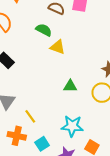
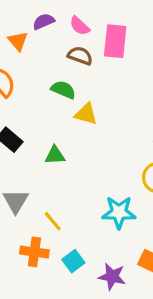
green triangle: (70, 86) -> (55, 155), moved
cyan star: (72, 126) -> (119, 212), moved

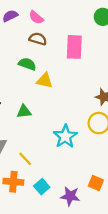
pink rectangle: (115, 41) -> (74, 47), moved
cyan star: (119, 212) -> (65, 136), moved, turned -30

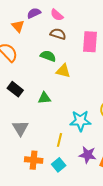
cyan star: (65, 136) -> (80, 121), turned 30
yellow line: (25, 159) -> (60, 140), moved, turned 56
purple star: (70, 196) -> (88, 155), moved

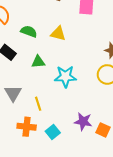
green semicircle: (48, 56) -> (29, 31), moved
cyan star: (80, 121) -> (65, 77), moved
yellow line: (60, 140) -> (38, 104), moved, turned -32

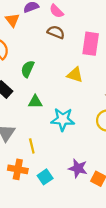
green semicircle: (29, 31) -> (28, 69), turned -91
yellow triangle: (58, 34) -> (75, 75), moved

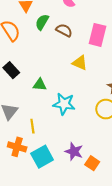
brown semicircle: (56, 32) -> (64, 30), moved
green semicircle: (28, 69) -> (42, 22), moved
cyan square: (45, 177) -> (42, 157), size x1.5

